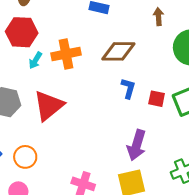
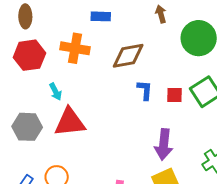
orange cross: (66, 54) -> (75, 48), moved, turned 32
cyan arrow: (35, 60) -> (55, 92), moved, turned -48
red triangle: (49, 106) -> (70, 122), turned 44

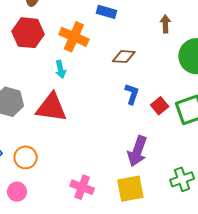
brown diamond: (128, 56) -> (124, 57), size x0.7
cyan arrow: (55, 92) -> (61, 69), moved
red square: (175, 95) -> (160, 106), turned 36

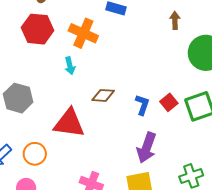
brown diamond: (124, 57) -> (103, 95), moved
blue L-shape: (132, 94) -> (142, 105), moved
red triangle: (51, 107) -> (69, 123), moved

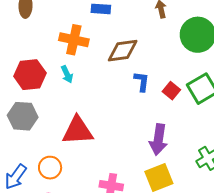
red hexagon: (37, 29) -> (30, 75), moved
brown diamond: (103, 95) -> (123, 51), moved, size x1.4
blue L-shape: (142, 105) -> (142, 81), moved

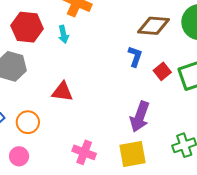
brown diamond: (123, 51) -> (154, 26), moved
red triangle: (78, 131) -> (62, 92), size x0.7

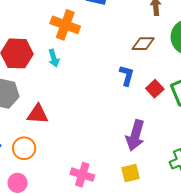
brown diamond: (154, 26) -> (143, 44), size x0.7
red triangle: (62, 92) -> (38, 114), moved
yellow square: (132, 154) -> (131, 173), size x0.7

